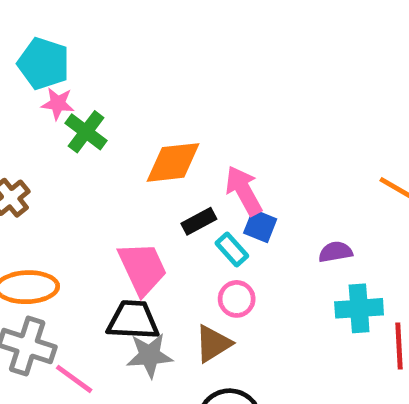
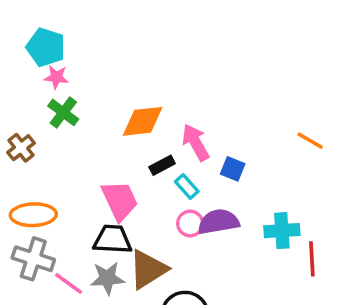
green cross: (86, 132) -> (63, 112), moved
blue square: (260, 226) -> (233, 169), moved
purple semicircle: (335, 252) -> (218, 222), moved, size x1.6
brown triangle: (213, 344) -> (148, 269), moved, size x1.4
gray star: (150, 355) -> (107, 278), moved

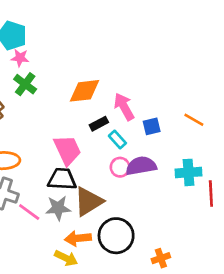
orange line: (310, 141) -> (194, 120), moved
blue square: (233, 169) -> (152, 126), turned -36

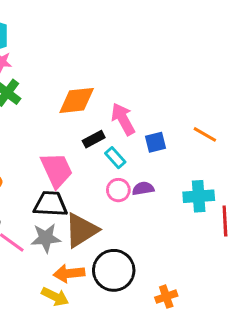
purple semicircle: (141, 166) -> (143, 189), size x0.6

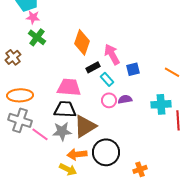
orange diamond: (77, 100) -> (82, 42), turned -65
orange line: (205, 134) -> (172, 72), moved
pink trapezoid: (57, 170) -> (69, 87), turned -60

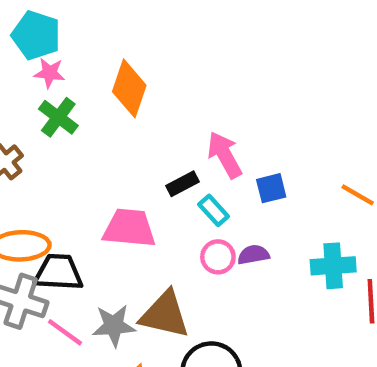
orange diamond: (82, 42) -> (129, 88), moved
black trapezoid: (65, 109) -> (58, 272), moved
brown triangle: (85, 126) -> (165, 315), turned 45

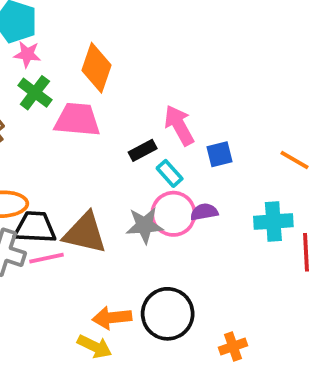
pink trapezoid: (129, 228) -> (77, 120), moved
pink circle: (218, 257) -> (173, 214), size x1.5
brown triangle: (165, 315) -> (85, 233), moved
gray star: (114, 326) -> (145, 225), moved
pink line: (65, 332) -> (47, 258), moved, turned -48

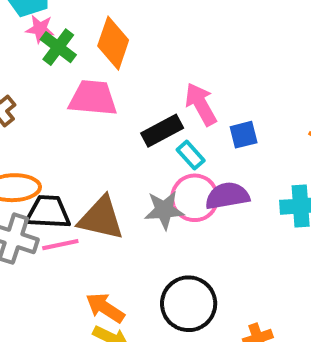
green cross: (35, 93) -> (58, 47), moved
black rectangle: (143, 150) -> (162, 131), size x1.4
purple semicircle: (204, 212) -> (227, 196), size x1.5
orange arrow: (112, 318) -> (105, 308), moved, turned 39

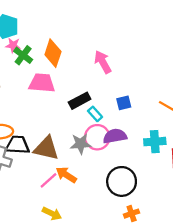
pink arrow: (201, 104) -> (103, 62), moved
pink line: (60, 245) -> (49, 180), moved, turned -30
black circle: (189, 304) -> (122, 181), moved
orange arrow: (105, 308) -> (66, 175), moved

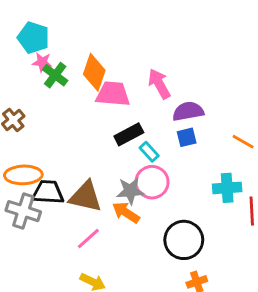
pink trapezoid: (42, 83) -> (113, 94), moved
purple semicircle: (115, 136) -> (188, 111), moved
orange arrow: (66, 175) -> (126, 212), moved

